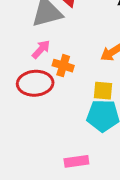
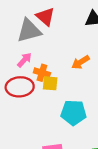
yellow square: (103, 91) -> (50, 83), moved

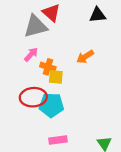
red ellipse: (20, 87) -> (33, 97), moved
cyan pentagon: (74, 113) -> (51, 105), moved

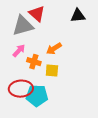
orange arrow: (85, 57) -> (54, 49), moved
yellow square: (56, 77) -> (52, 71), moved

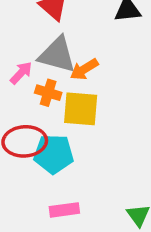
gray triangle: (23, 26) -> (57, 55), moved, turned 30
yellow square: (52, 71) -> (81, 109), size x1.5

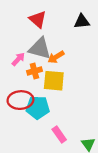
orange cross: (48, 93) -> (34, 71), turned -32
pink rectangle: (64, 210) -> (59, 134), moved, turned 63

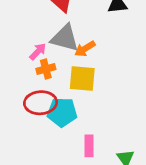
orange cross: (34, 71) -> (46, 69), moved
pink rectangle: (59, 134) -> (89, 146), turned 35

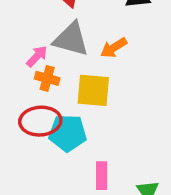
orange arrow: (85, 49) -> (114, 48), moved
orange cross: (46, 69) -> (47, 78), turned 30

